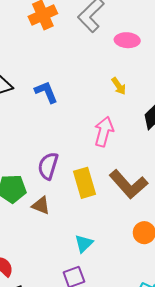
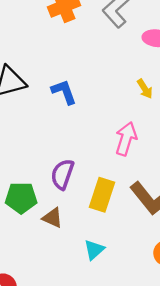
yellow rectangle: (84, 183) -> (102, 195), turned 32
cyan triangle: (84, 244) -> (94, 250), moved

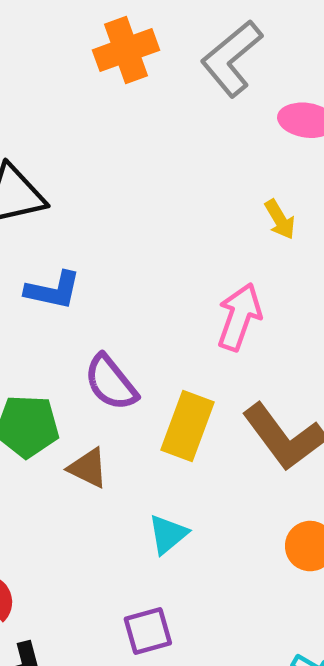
blue L-shape: (64, 92) -> (53, 290), moved, turned 120
purple semicircle: (62, 174) -> (111, 383), turned -60

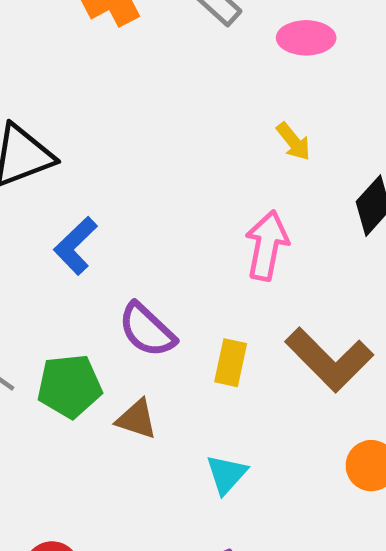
blue L-shape: (53, 290) -> (76, 246), turned 132
yellow rectangle: (188, 426) -> (231, 363), size x0.7

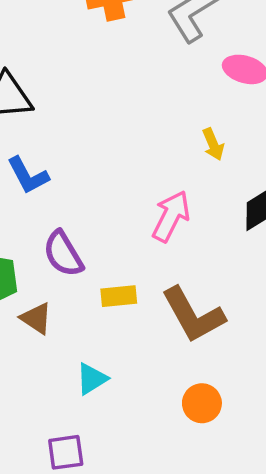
blue L-shape: (76, 246) -> (28, 175), turned -90
yellow rectangle: (231, 363) -> (119, 296), turned 56

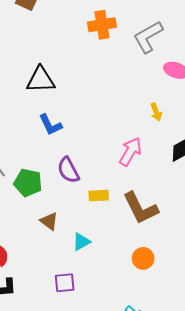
brown triangle: (36, 318) -> (49, 221), moved

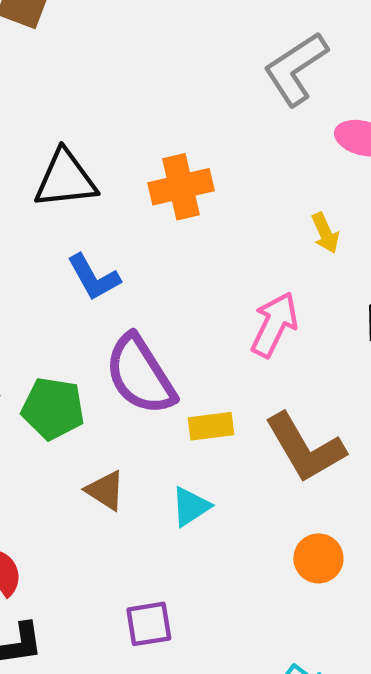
orange cross: (102, 25) -> (181, 187), moved
purple semicircle: (68, 170) -> (140, 375), size x1.4
cyan triangle: (81, 242) -> (191, 507), moved

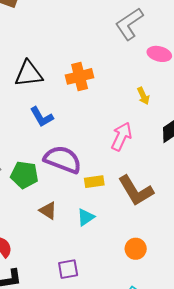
purple semicircle: (140, 375) -> (63, 159), turned 144
orange circle: (318, 558) -> (136, 249), moved

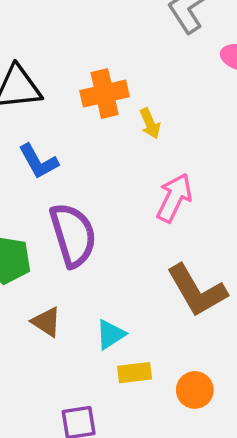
yellow arrow: (143, 96) -> (150, 123), moved
purple semicircle: (63, 159) -> (73, 235), turned 51
yellow rectangle: (94, 182) -> (135, 373), moved

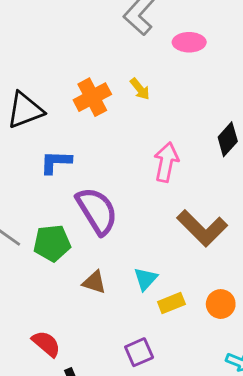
yellow arrow: (150, 123) -> (140, 89), moved
blue L-shape: (38, 162) -> (56, 162), turned 136

